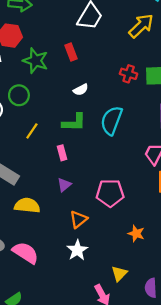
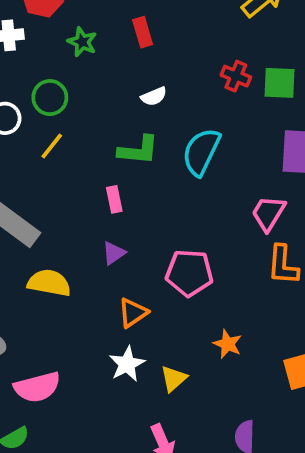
green star: (36, 61) -> (82, 42), size x0.7
yellow line: (32, 131) -> (52, 146), moved
pink semicircle: (26, 253) -> (37, 387), moved, turned 128
yellow triangle: (119, 274) -> (174, 379), moved

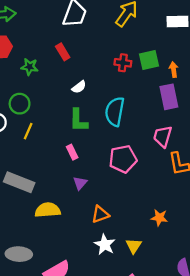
green L-shape: (138, 150) -> (78, 120), turned 100
pink pentagon: (189, 273) -> (123, 159), moved
orange triangle: (133, 313) -> (100, 214), turned 30

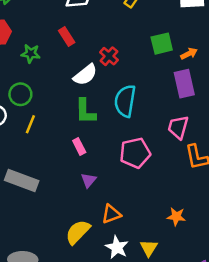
red cross: (123, 63) -> (109, 56), moved, turned 35
orange arrow: (174, 70) -> (189, 54), turned 72
white semicircle: (79, 87) -> (85, 75), size x1.5
yellow semicircle: (48, 210) -> (78, 232), moved, turned -40

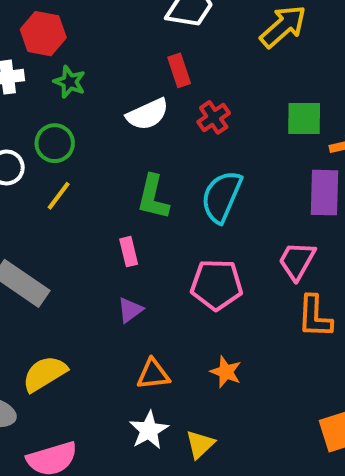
red rectangle: (67, 36) -> (179, 70), moved
green star: (31, 54) -> (70, 82), moved
white semicircle: (85, 75) -> (148, 114), moved
orange star: (176, 217) -> (226, 372), moved
yellow semicircle: (78, 232) -> (45, 374), moved

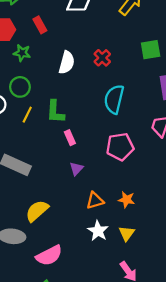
red rectangle: (179, 70) -> (40, 25), moved
white semicircle: (148, 114) -> (67, 63), turned -40
green L-shape: (153, 197) -> (55, 112), moved
orange star: (226, 372) -> (126, 200), moved

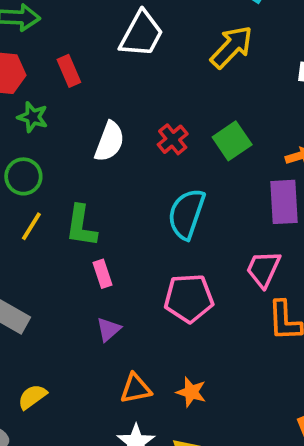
green square: (151, 50) -> (232, 141), moved, turned -30
yellow semicircle: (37, 211) -> (32, 397), size x0.7

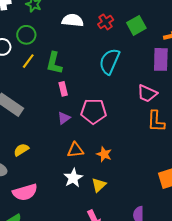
white semicircle: (109, 142) -> (73, 20), turned -110
pink trapezoid: (263, 269) -> (147, 93), turned -95
pink pentagon: (189, 298) -> (94, 111), moved

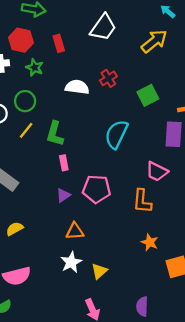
red cross: (106, 22) -> (108, 78), moved
orange L-shape: (156, 121) -> (142, 201), moved
orange star: (104, 154) -> (150, 242), moved

